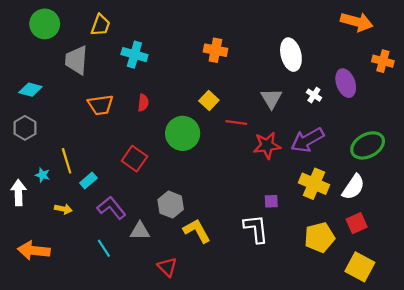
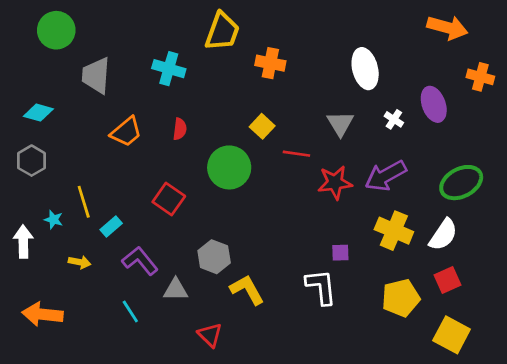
yellow trapezoid: (101, 25) -> (222, 32), moved, size x1.4
orange trapezoid: (101, 105) -> (126, 132), turned -32

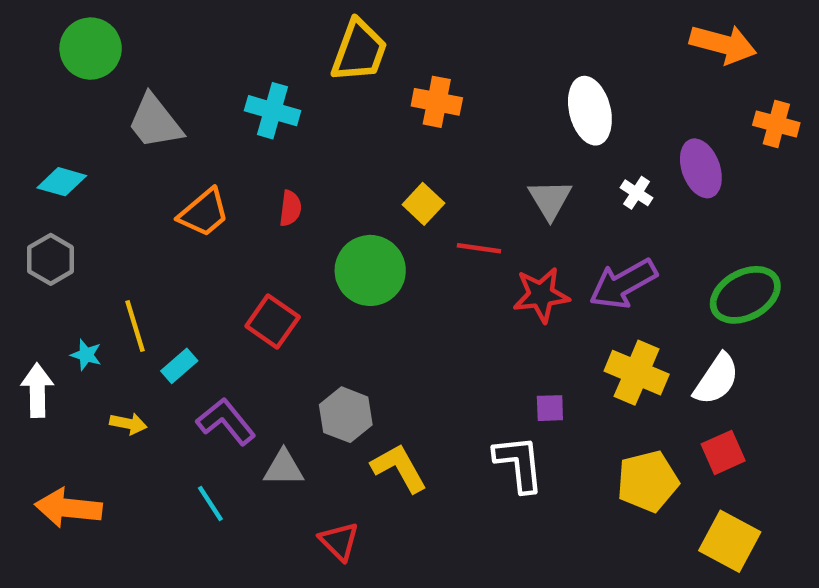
gray trapezoid: (96, 75) -> (155, 122), turned -42

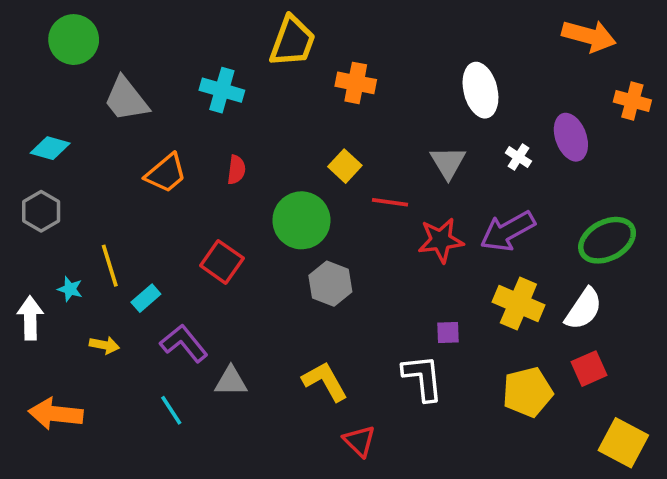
gray hexagon: (346, 415) -> (330, 284), moved
red triangle: (339, 541) -> (359, 441), moved
yellow square: (730, 541) -> (623, 443), moved

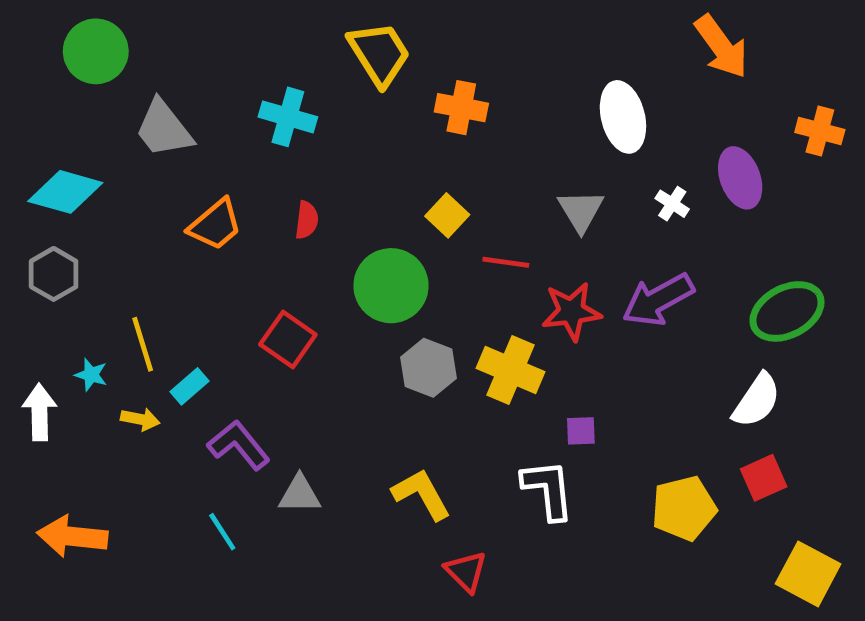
orange arrow: (589, 36) -> (721, 47), moved, turned 39
yellow trapezoid: (292, 41) -> (379, 54), turned -52
cyan diamond: (50, 148) -> (65, 192), size x1.4
yellow cross: (518, 304) -> (511, 370), moved
yellow arrow: (104, 345) -> (140, 419), moved

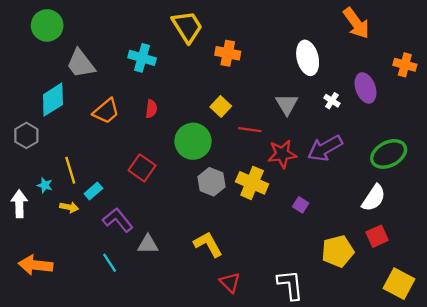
cyan diamond: (65, 192) -> (53, 100), moved, turned -48
purple square: (581, 431) -> (301, 205), moved, turned 35
white L-shape: (548, 490) -> (290, 285), moved

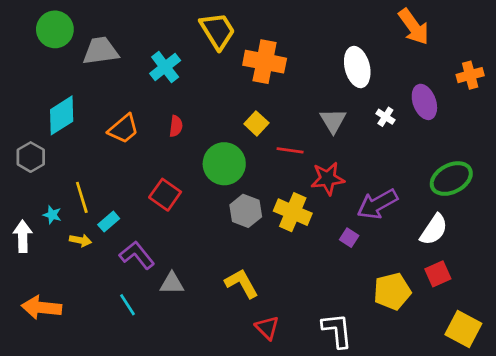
orange cross: (228, 53) -> (265, 62), size x1.4
cyan cross: (142, 58) -> (165, 67), turned 36
gray trapezoid: (81, 64) -> (101, 51), moved, turned 120
orange cross: (405, 65) -> (470, 75), turned -30
purple arrow: (325, 148) -> (377, 204), moved

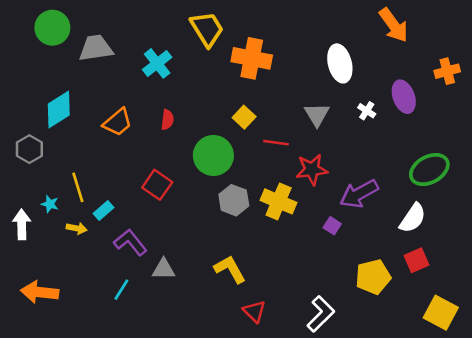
cyan line: (127, 305) -> (121, 290), turned 65
white L-shape: (337, 330) -> (321, 314), turned 51

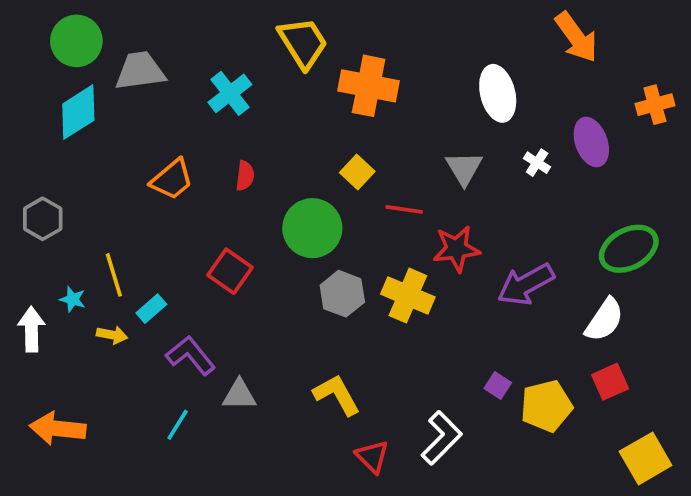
cyan diamond: (59, 109) -> (78, 112), moved
purple square: (332, 226) -> (498, 385), moved
yellow square: (441, 313) -> (646, 458), turned 32
white L-shape: (321, 314) -> (442, 438), moved

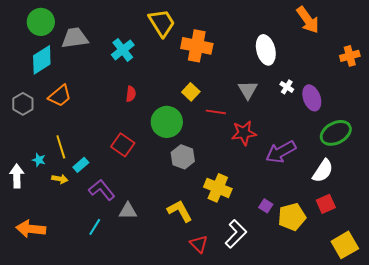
purple ellipse: (591, 142) -> (312, 98), moved
orange trapezoid: (172, 179) -> (60, 96), moved
gray hexagon: (43, 219) -> (23, 104), moved
yellow cross: (408, 296) -> (218, 188), moved

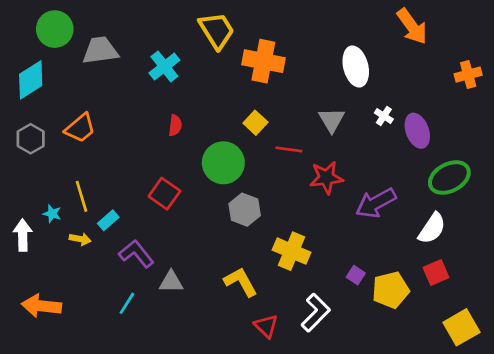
cyan diamond: (42, 60) -> (31, 80), moved

